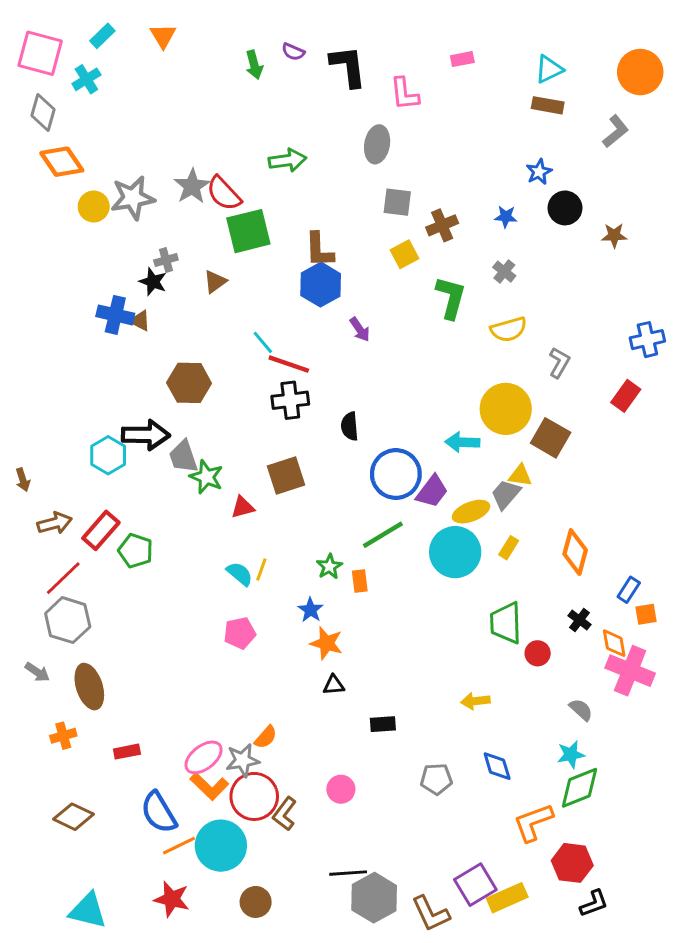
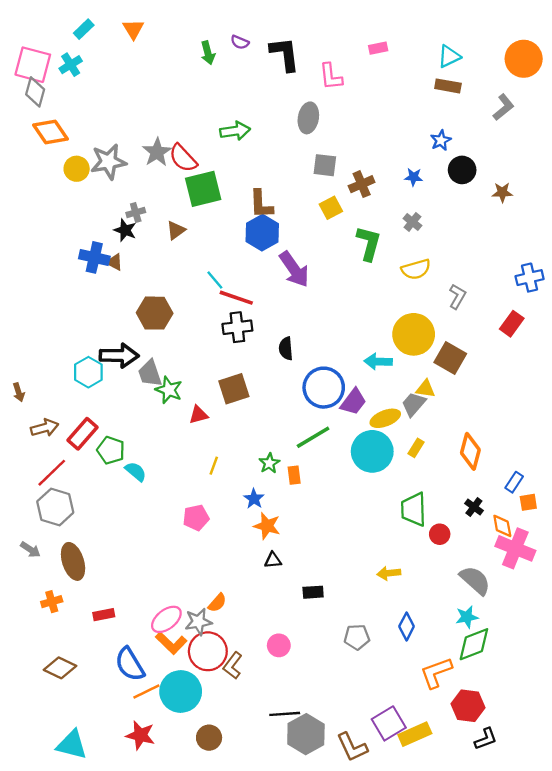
pink square: (40, 53) -> (33, 65), moved
purple arrow: (360, 329) -> (294, 269), size x1.8
cyan semicircle: (240, 574) -> (136, 472), moved
gray semicircle: (581, 710) -> (475, 580), size x1.6
blue diamond: (497, 766) -> (407, 626), turned 44

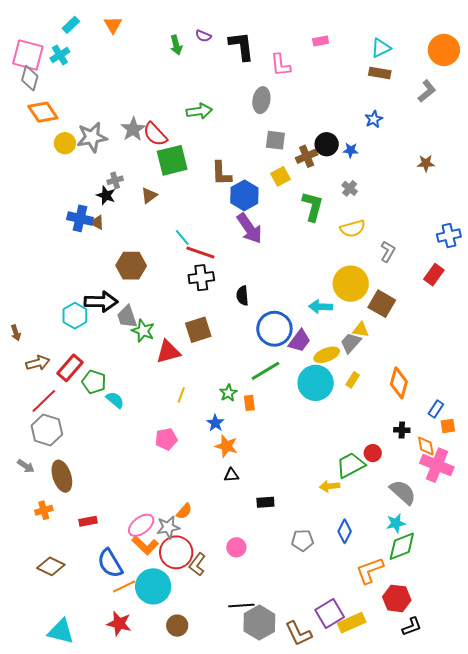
black circle: (462, 170) -> (327, 144), moved
blue hexagon: (262, 233) -> (244, 195), moved
red triangle: (198, 415) -> (168, 352), size x1.5
black cross: (474, 507) -> (402, 430), turned -35
green trapezoid: (414, 509) -> (351, 465), moved, turned 64

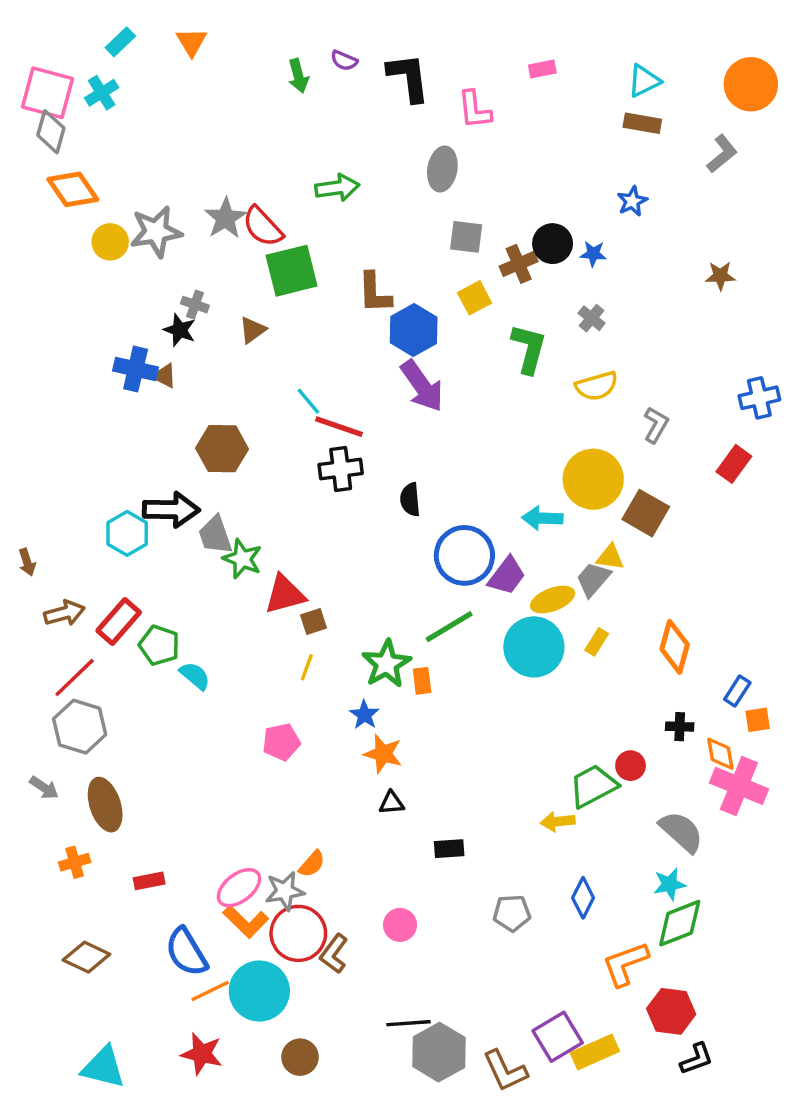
gray cross: (115, 180) -> (195, 305), turned 35
brown square: (198, 330) -> (314, 622), moved, size x0.6
green star: (228, 393) -> (386, 664), size x1.6

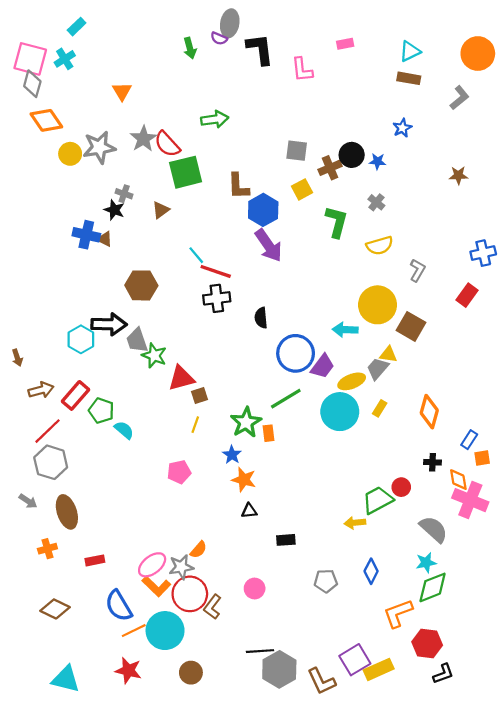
orange triangle: (192, 42) -> (122, 91), moved
gray ellipse: (442, 169) -> (230, 23), moved

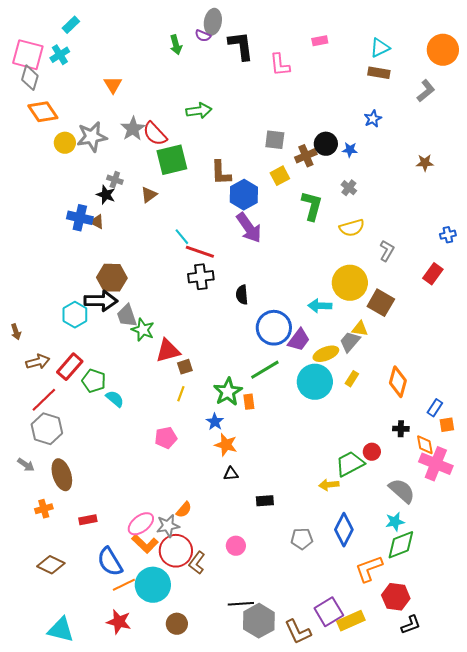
blue cross: (483, 253) -> (448, 235), size x0.7
brown hexagon: (141, 285) -> (112, 278), moved
blue diamond: (371, 571) -> (344, 530), size x1.4

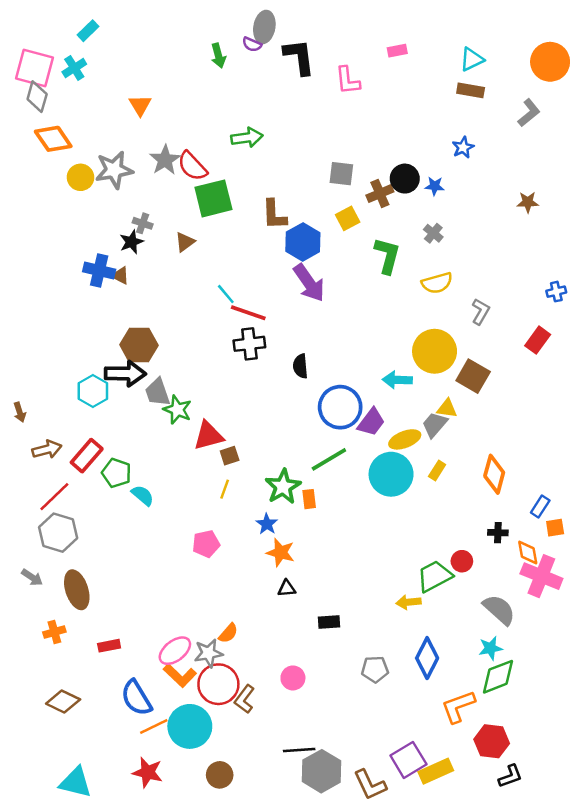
black star: (106, 195) -> (131, 242), turned 30

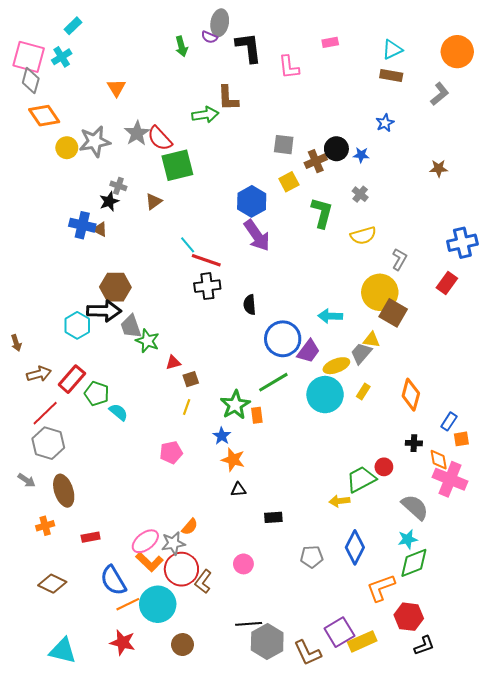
brown L-shape: (274, 215) -> (228, 98), moved
blue cross: (556, 292) -> (462, 243), size x1.8
yellow circle: (435, 351) -> (380, 292), moved
red triangle: (208, 436) -> (173, 363), size x0.6

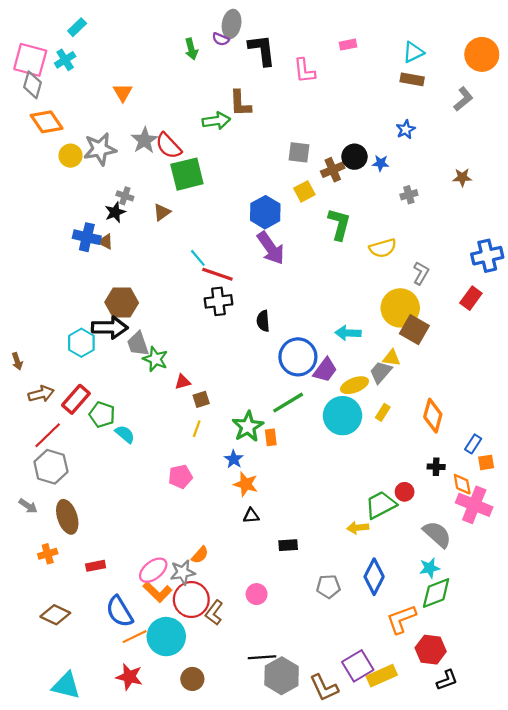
gray cross: (360, 194) -> (409, 195), moved, turned 35

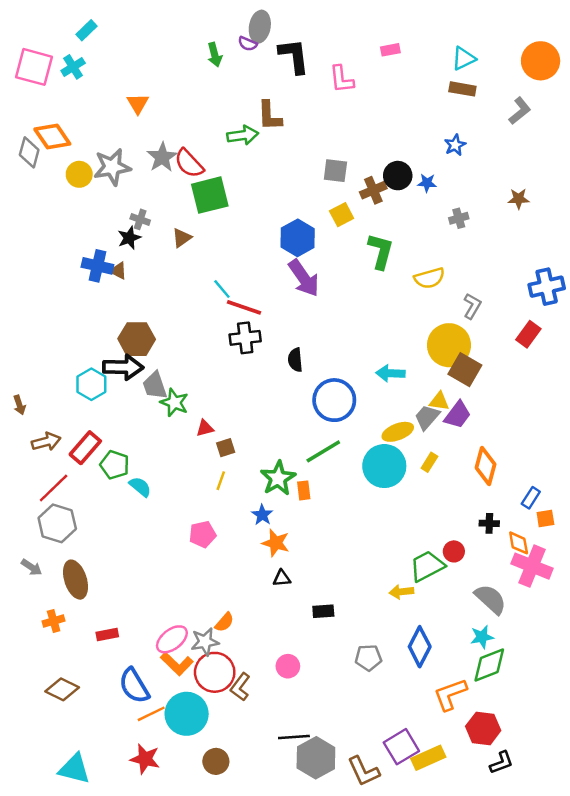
gray diamond: (32, 85) -> (29, 152), moved
purple trapezoid: (325, 370) -> (458, 415), moved

